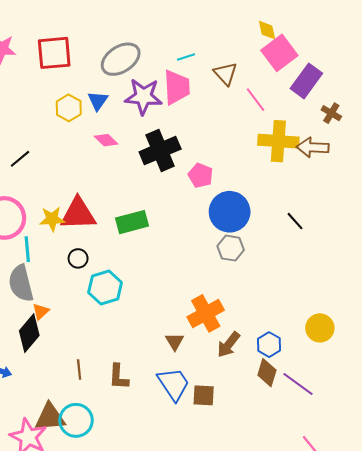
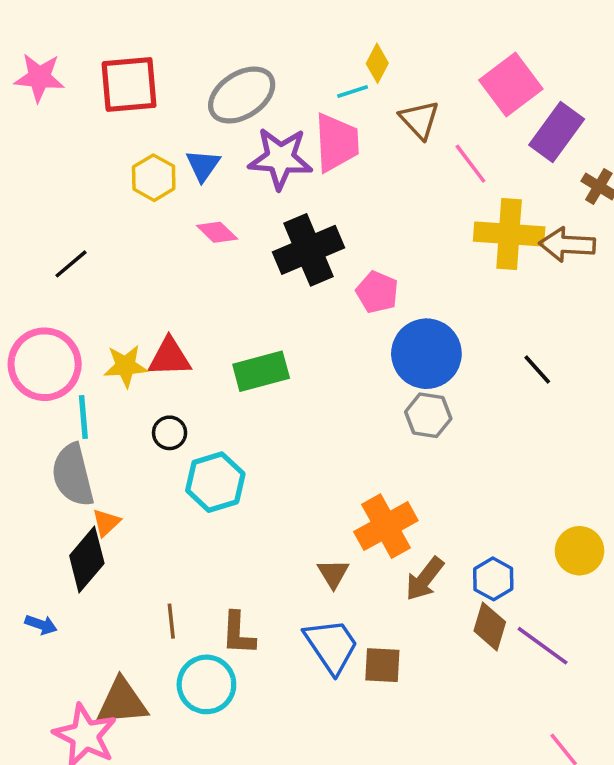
yellow diamond: (267, 30) -> (377, 63), moved, turned 40
red triangle: (78, 214) -> (170, 357), size x0.7
cyan circle: (76, 420) -> (206, 684), moved

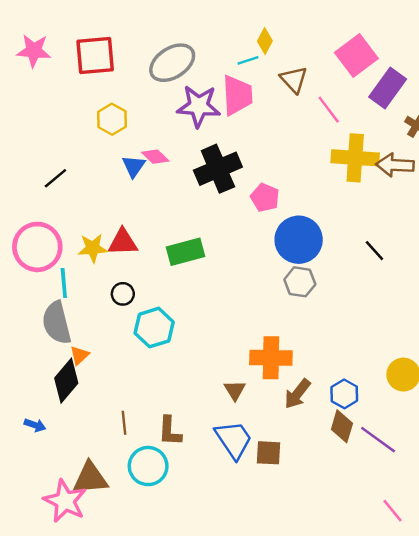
blue triangle: (203, 165) -> (134, 166), moved
orange cross: (386, 526) -> (271, 358), turned 30

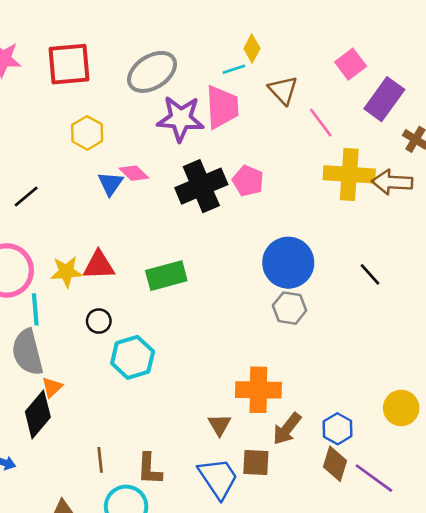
pink square: (356, 55) -> (351, 64), size x0.7
pink pentagon: (265, 198) -> (248, 181), moved
brown square: (268, 453) -> (256, 462), moved

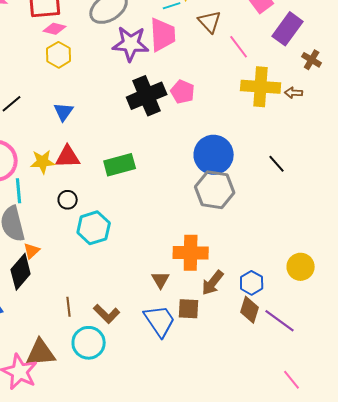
pink diamond: (134, 173) -> (55, 29), moved, turned -30
brown arrow: (392, 182) -> (294, 93), size x0.6
blue triangle: (110, 183) -> (64, 112), moved
gray hexagon: (290, 308) -> (215, 190), size x1.5
brown L-shape: (149, 469) -> (107, 314), turned -48

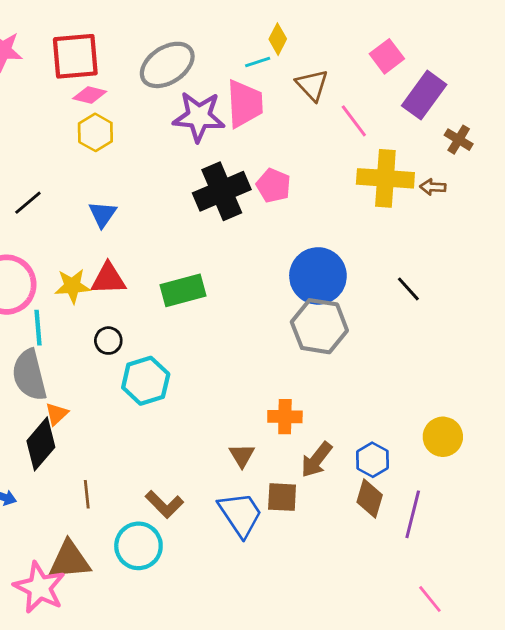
orange cross: (191, 253) -> (285, 417), size x0.7
brown line: (69, 307) -> (87, 494), moved
purple line: (280, 321) -> (413, 514), turned 68

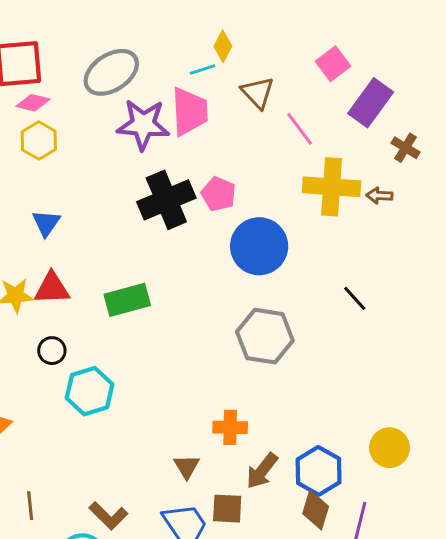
blue circle: (318, 276) -> (259, 246), moved
blue hexagon: (373, 460) -> (319, 471), size x1.4

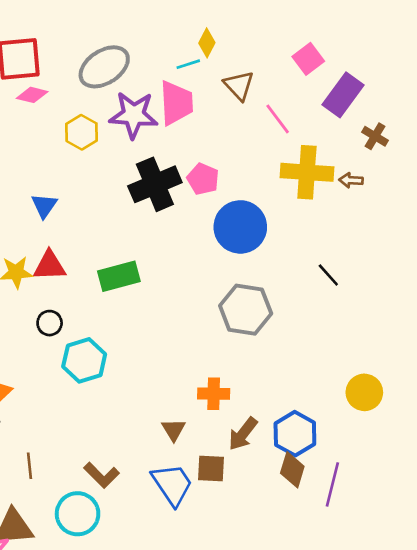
yellow hexagon: (39, 140) -> (82, 132), moved
yellow circle: (390, 448) -> (364, 392), moved

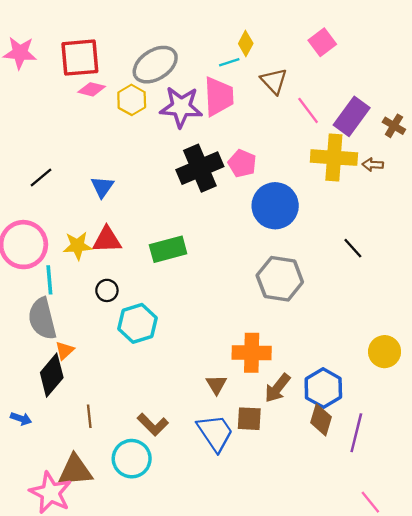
pink square: (308, 59) -> (322, 42), moved
purple rectangle: (343, 95) -> (352, 116), moved
yellow hexagon: (82, 132) -> (132, 100), moved
orange cross: (214, 394) -> (252, 353), size x1.4

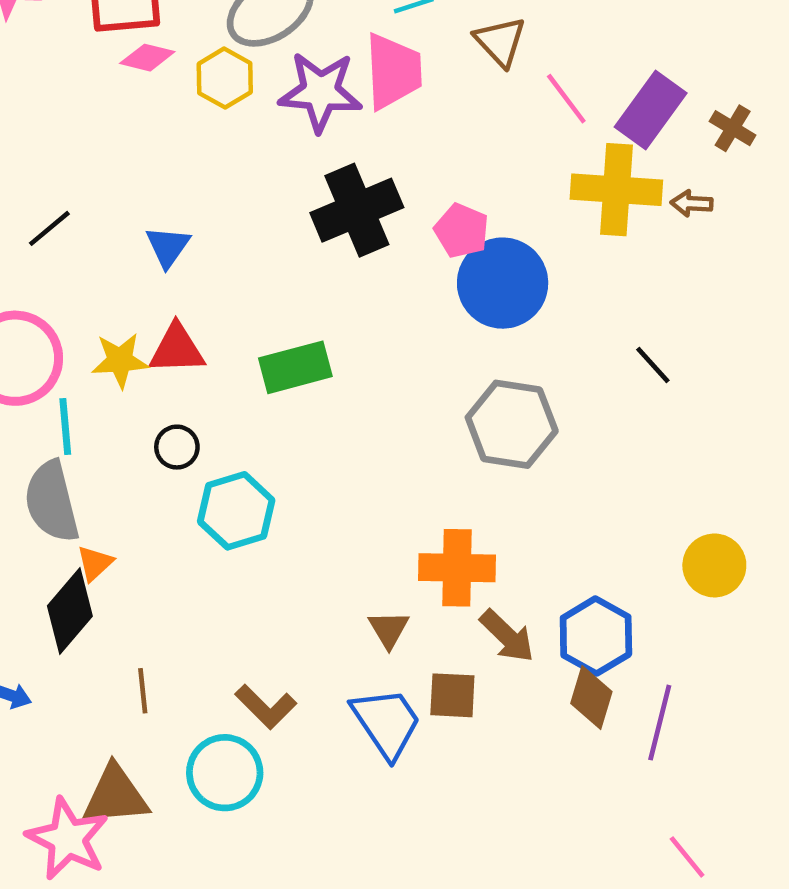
pink pentagon: (242, 163) -> (462, 231), moved
brown arrow: (277, 388) -> (507, 636), turned -84

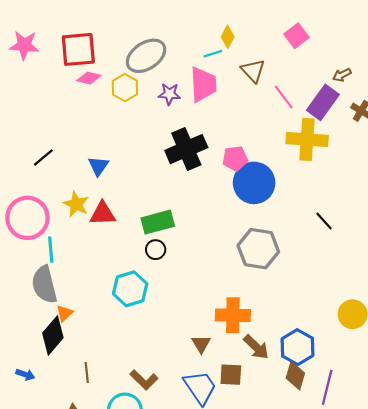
purple star: (320, 92) -> (169, 94), size x0.6
brown arrow: (692, 203) -> (342, 75), moved, turned -30
pink pentagon: (462, 231) -> (235, 159), turned -30
yellow star: (120, 360) -> (76, 204), moved, turned 30
black circle: (177, 447) -> (156, 250), moved

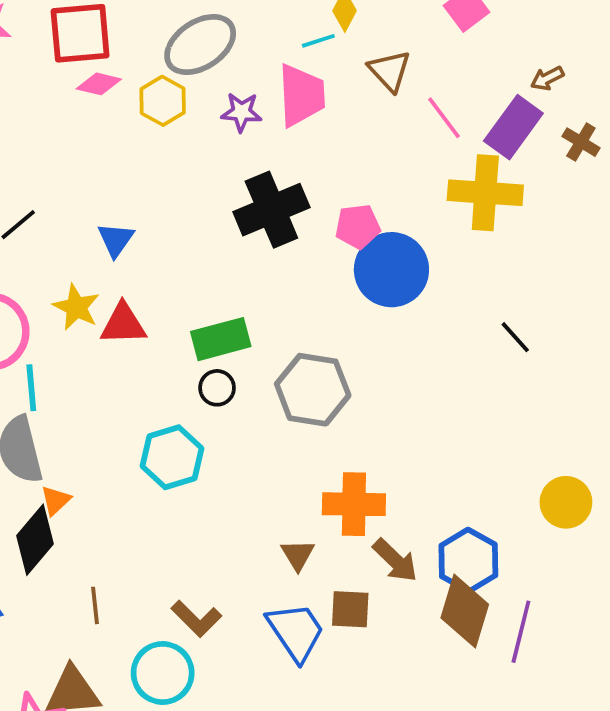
gray hexagon: (258, 249) -> (313, 390), moved
brown diamond: (295, 376) -> (465, 611), size x1.4

